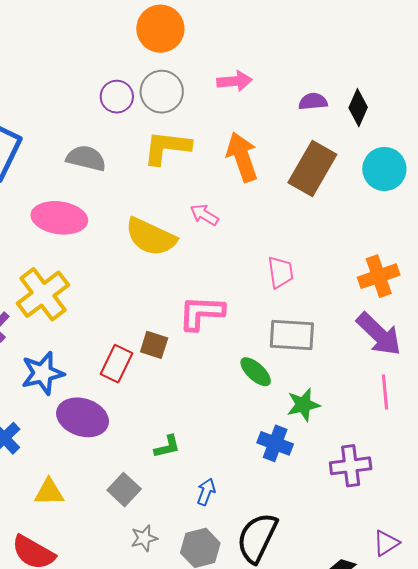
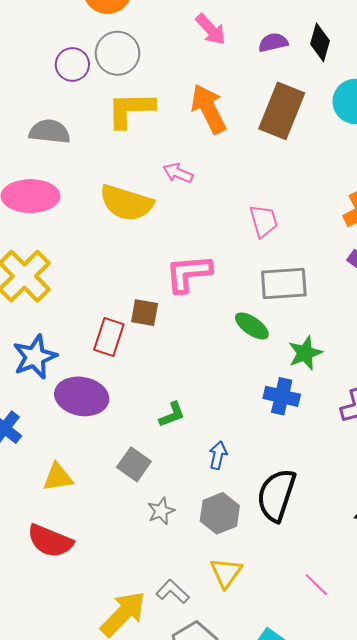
pink arrow: (235, 81) -> (211, 29), moved, turned 60

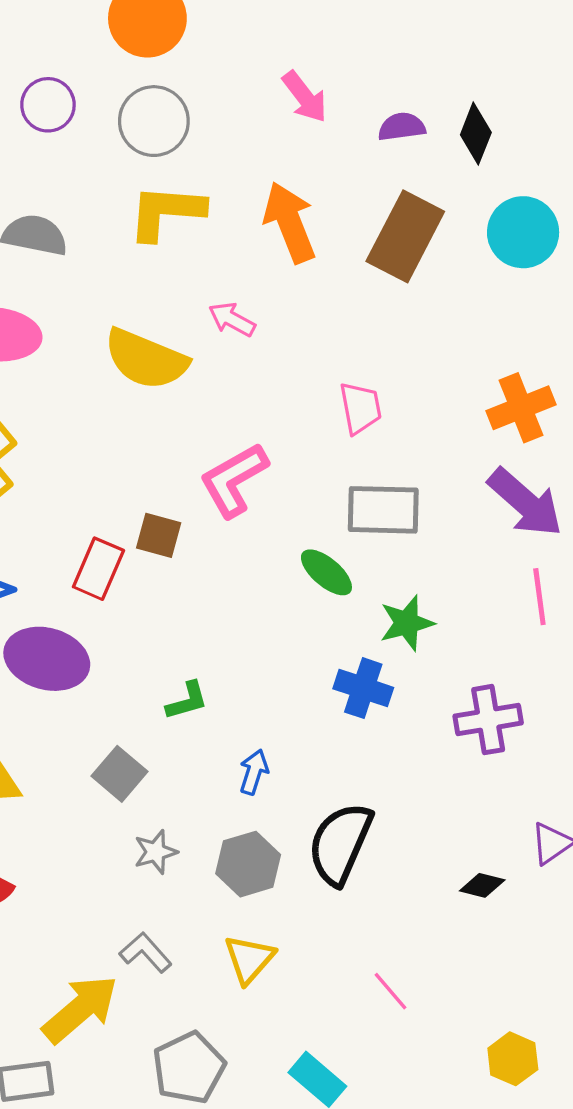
purple circle: (72, 64) -> (48, 105), moved
pink L-shape: (188, 273) -> (234, 480), turned -30
gray L-shape: (173, 592) -> (146, 952), moved

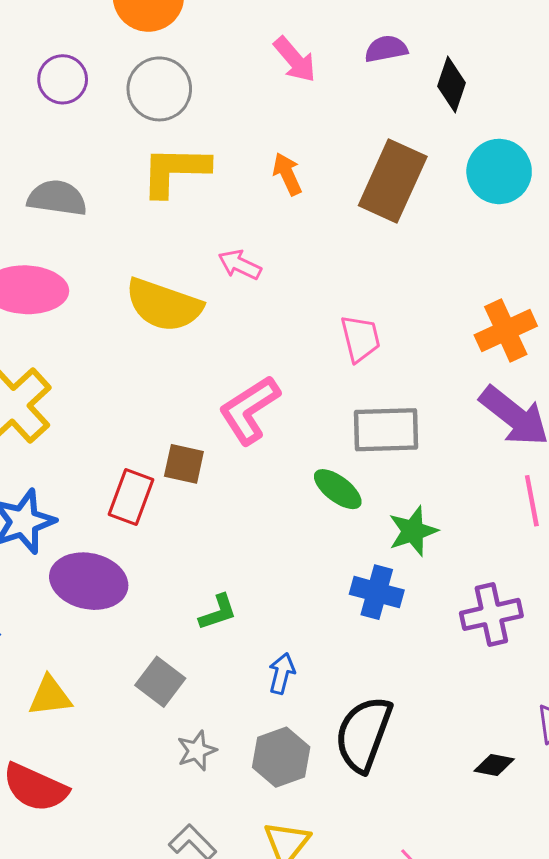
purple semicircle: (402, 127) -> (386, 49), moved
orange arrow: (290, 222) -> (287, 174), size x0.6

